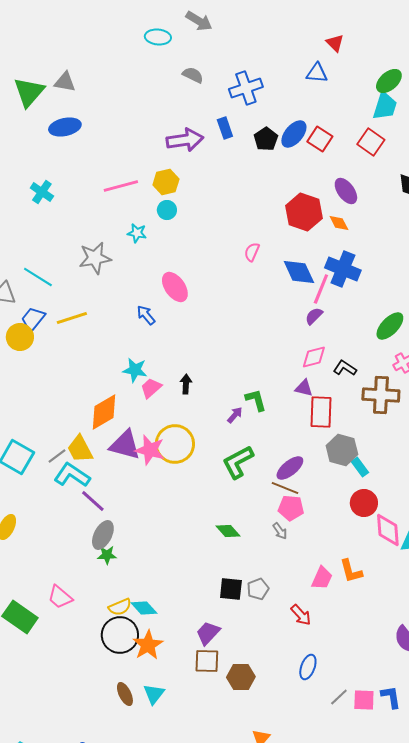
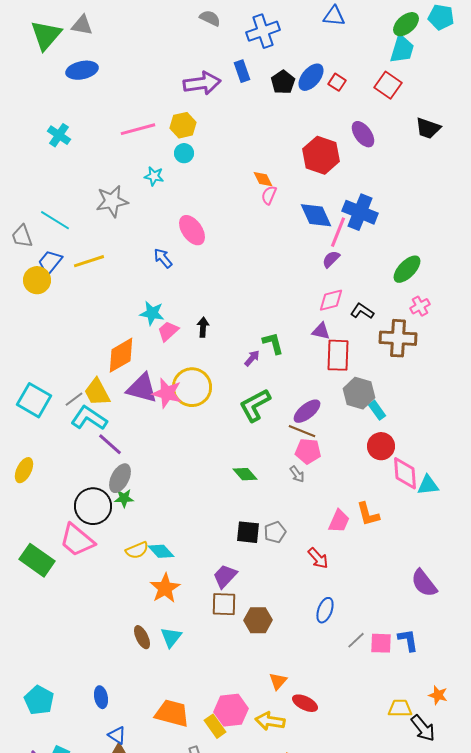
red square: (320, 139) -> (337, 82), size x0.7
orange diamond: (339, 223) -> (263, 179), moved
pink trapezoid: (60, 597) -> (77, 540), size x1.4
black circle: (120, 635) -> (93, 506), moved

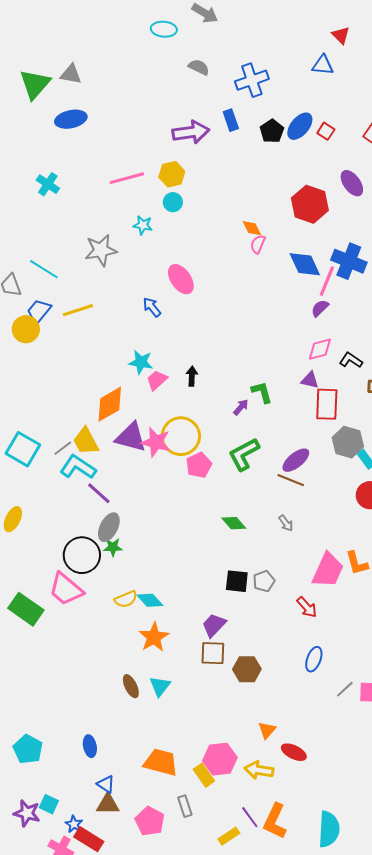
pink pentagon: (308, 451) -> (199, 465), moved, turned -30
pink trapezoid: (339, 521) -> (328, 570), size x1.5

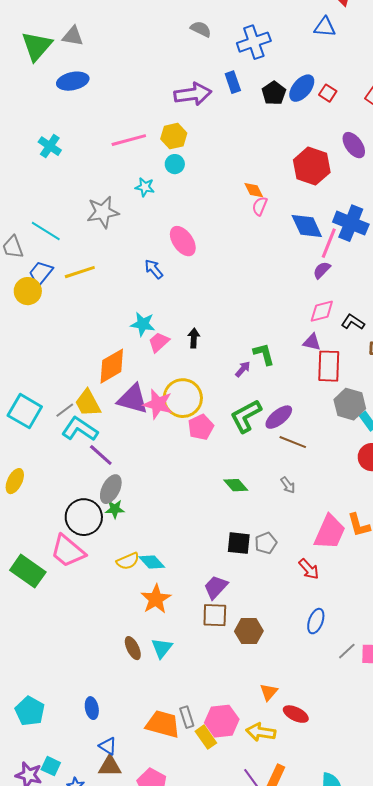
purple ellipse: (296, 460) -> (279, 417), moved
gray rectangle: (185, 806) -> (187, 717), moved

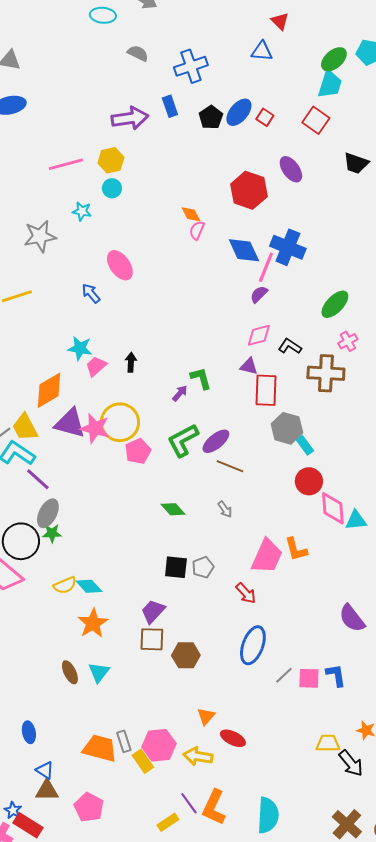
blue ellipse: (316, 621) -> (253, 645), size x1.5

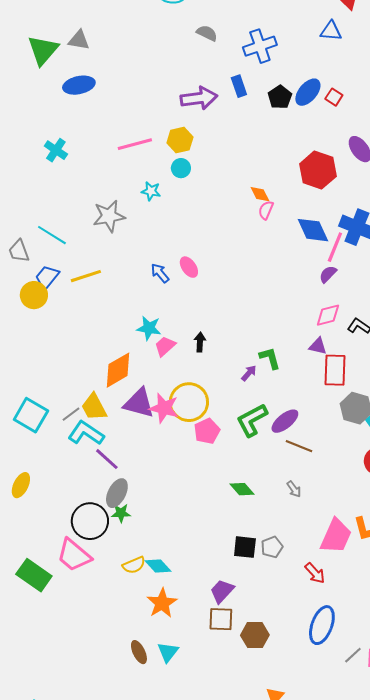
pink ellipse: (120, 265) -> (189, 267), moved, size x0.7

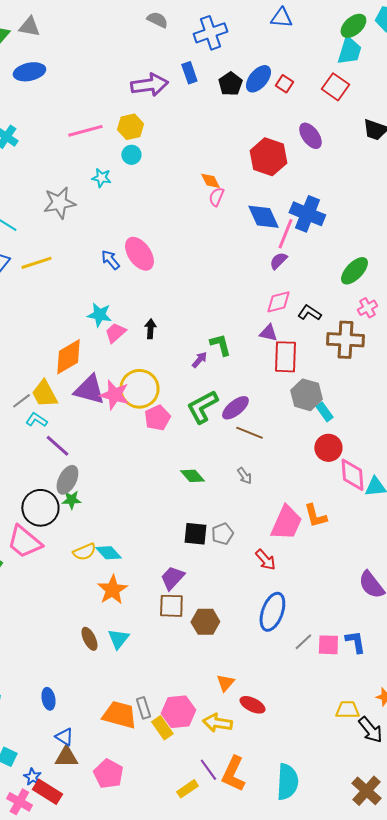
pink ellipse: (189, 267) -> (139, 254), size x1.6
cyan L-shape: (86, 433) -> (36, 420), size x0.6

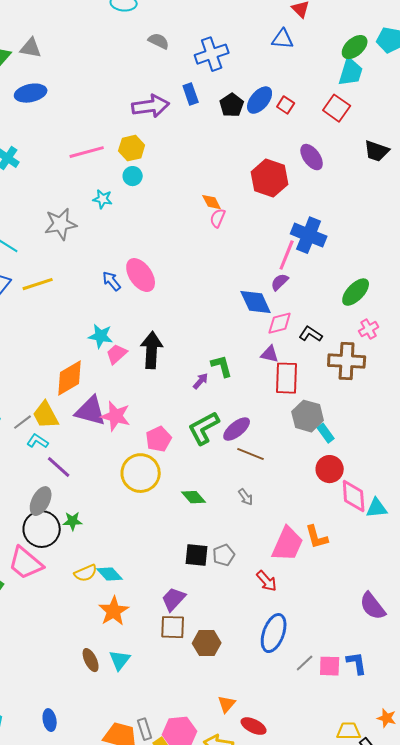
blue diamond: (263, 217) -> (256, 302), moved
black arrow: (150, 329) -> (152, 350), size x1.8
yellow circle: (139, 389) -> (141, 473), moved
gray ellipse: (67, 480) -> (41, 501), moved

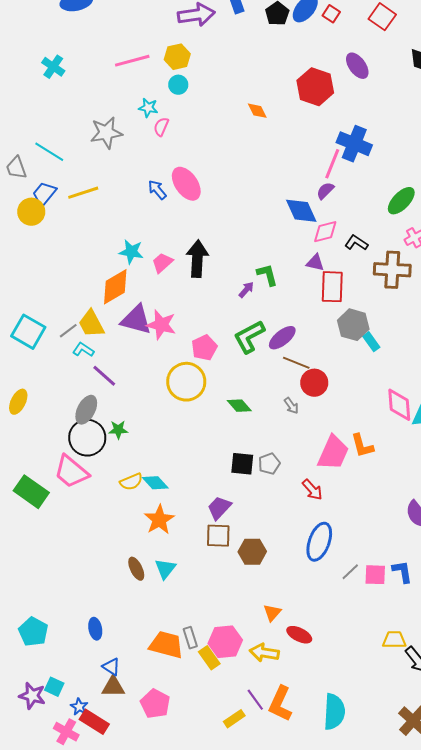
pink semicircle: (218, 218) -> (161, 127), moved
cyan star: (101, 336) -> (131, 252), moved
red circle: (330, 469) -> (314, 383), moved

